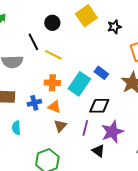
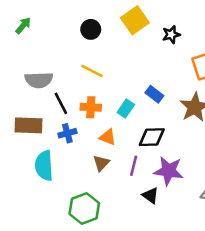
black line: (33, 42) -> (61, 103), moved
cyan rectangle: (79, 84) -> (126, 109), size x0.6
orange triangle: (54, 107) -> (108, 137), moved
cyan semicircle: (16, 128) -> (44, 166), size x1.6
purple star: (112, 132) -> (169, 171), turned 30

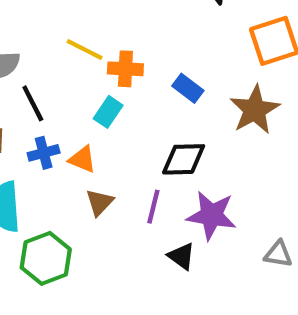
orange cross: (91, 107) -> (125, 69), moved
cyan rectangle: (126, 109) -> (108, 112), moved
orange triangle: (108, 137) -> (82, 159), moved
green hexagon: (84, 208) -> (46, 258), moved

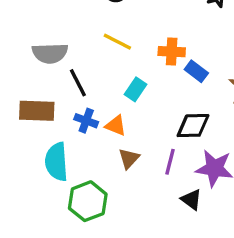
orange cross: (125, 69) -> (172, 52), moved
blue cross: (44, 153) -> (86, 121), turned 35

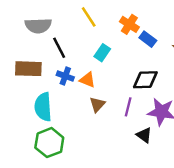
yellow line: (117, 42) -> (89, 17), turned 30
orange cross: (172, 52) -> (129, 24), turned 30
green hexagon: (88, 201) -> (49, 143), moved

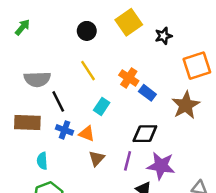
cyan semicircle: (43, 107) -> (42, 161), size x0.6

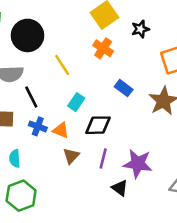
black circle: (87, 31) -> (28, 35), moved, size x1.6
orange cross: (129, 78) -> (103, 48), moved
black diamond: (145, 134) -> (98, 125), moved

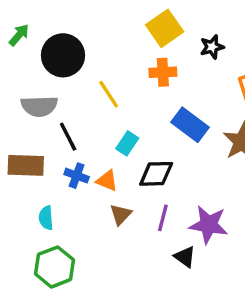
orange cross: (103, 48) -> (163, 72), turned -36
blue rectangle: (124, 88) -> (190, 125), size x1.5

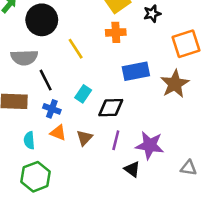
blue rectangle: (190, 125) -> (136, 71), turned -48
cyan rectangle: (127, 143) -> (83, 94), moved
orange triangle: (107, 181) -> (58, 133), moved

